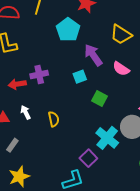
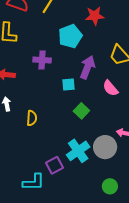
purple arrow: (93, 55) -> (87, 67), turned 40
purple cross: (39, 74) -> (42, 60), moved

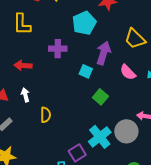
cyan square: (68, 84) -> (86, 71), turned 32
yellow semicircle: (32, 118) -> (46, 115), moved

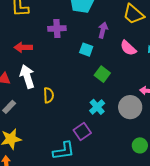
purple arrow: (104, 53) -> (103, 30), size x0.7
white arrow: (25, 95) -> (27, 76), size x1.6
cyan cross: (100, 137) -> (97, 107), moved, size x0.7

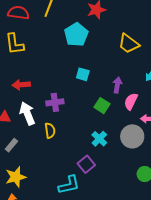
purple cross: (57, 29) -> (55, 102), moved
purple arrow: (103, 30) -> (117, 85), moved
pink semicircle: (128, 48) -> (131, 101), moved, turned 78
cyan square: (86, 50) -> (83, 74), moved

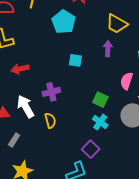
red arrow: (21, 85) -> (20, 69), moved
purple arrow: (117, 85) -> (108, 49), moved
green square: (102, 106) -> (100, 100), moved

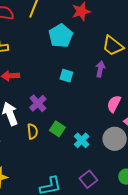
purple cross: (51, 92) -> (38, 103), turned -36
green square: (100, 100) -> (57, 129), moved
purple square: (91, 149) -> (88, 179), moved

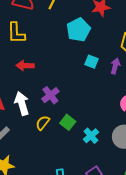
cyan square: (66, 76) -> (91, 62), moved
yellow semicircle: (32, 131) -> (43, 123), turned -140

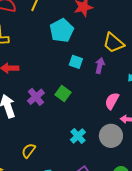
green square: (68, 122) -> (63, 94), moved
yellow semicircle: (43, 123) -> (29, 151), moved

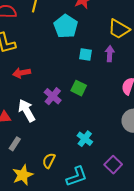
cyan cross: (78, 136) -> (85, 139), moved
yellow semicircle: (29, 151) -> (49, 161), moved

